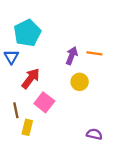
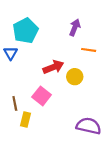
purple arrow: (72, 56) -> (75, 27), moved
red arrow: (31, 78) -> (53, 67), moved, turned 30
purple semicircle: (94, 134) -> (89, 126), size x1.6

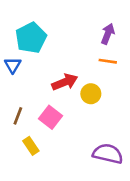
purple arrow: (75, 27) -> (108, 34), moved
brown line: (15, 103) -> (18, 116), moved, turned 32
yellow rectangle: (26, 119) -> (31, 146), turned -48

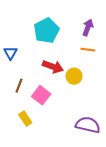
cyan pentagon: (31, 38) -> (46, 31), moved
red arrow: (65, 82) -> (53, 67), turned 42
brown line: (18, 116) -> (19, 86), moved

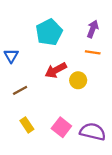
red arrow: (53, 67) -> (56, 70), turned 132
brown line: (19, 86) -> (20, 90), turned 40
pink square: (41, 95) -> (61, 127), moved

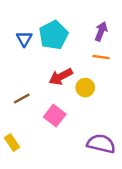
blue triangle: (11, 56) -> (24, 39), moved
yellow rectangle: (27, 125) -> (12, 142), moved
pink square: (61, 127) -> (55, 116), moved

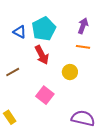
blue triangle: (24, 39) -> (20, 32), turned -32
red arrow: (61, 77) -> (42, 55), moved, turned -90
brown line: (22, 99) -> (13, 72), moved

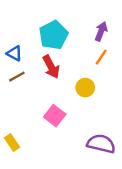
blue triangle: (20, 32) -> (14, 53), moved
orange line: (83, 47) -> (101, 57), turned -64
brown line: (13, 72) -> (17, 77), moved

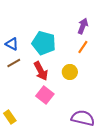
cyan pentagon: (53, 35) -> (44, 43), moved, turned -30
red arrow: (51, 67) -> (41, 71), moved

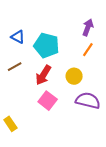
blue triangle: (12, 44) -> (18, 37), moved
red arrow: (41, 71) -> (43, 75), turned 60
purple semicircle: (83, 118) -> (88, 101), moved

